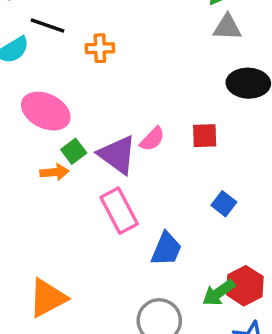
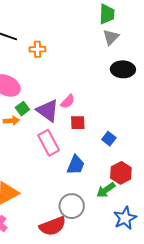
gray triangle: (227, 27) -> (111, 37), turned -48
red square: (205, 136) -> (78, 123), moved
red hexagon: (245, 286) -> (121, 173), moved

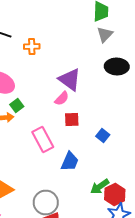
purple triangle: (48, 111) -> (70, 80), moved
red hexagon: (121, 173) -> (115, 194), moved
gray circle: (72, 206) -> (46, 202), moved

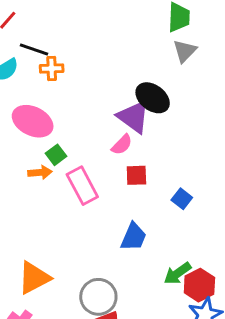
orange cross: (32, 46) -> (52, 69), moved
black ellipse: (117, 66) -> (153, 98), moved, turned 35
pink rectangle: (43, 140) -> (82, 186), moved

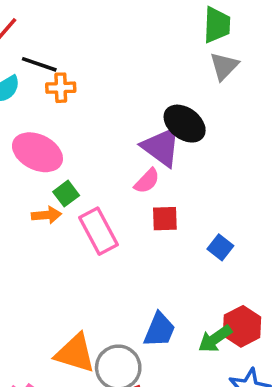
blue trapezoid: (134, 237) -> (159, 330), moved
orange triangle: (34, 278) -> (75, 353), moved, turned 45
red hexagon: (199, 285) -> (242, 326), moved

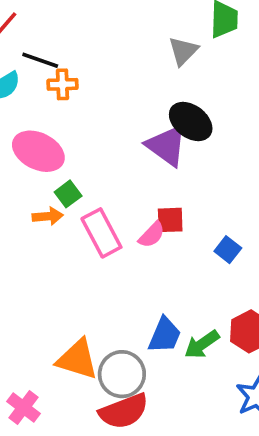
gray triangle: (224, 66) -> (183, 51), moved
pink semicircle: (147, 181) -> (152, 235), moved
green arrow: (215, 339) -> (202, 344), moved

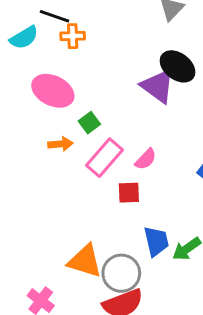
green square: (68, 194) -> (89, 123), moved
red square: (170, 220) -> (129, 193), moved
pink rectangle: (101, 233) -> (105, 158), turned 69
blue trapezoid: (165, 335) -> (156, 241), turned -36

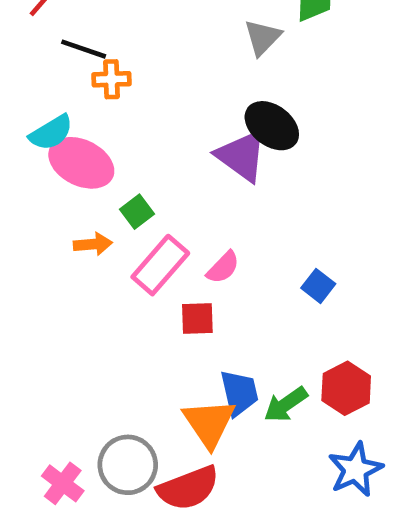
cyan semicircle: (24, 38) -> (51, 133), moved
orange triangle: (85, 261) -> (209, 423), moved, turned 39
gray circle: (121, 273) -> (128, 465), moved

